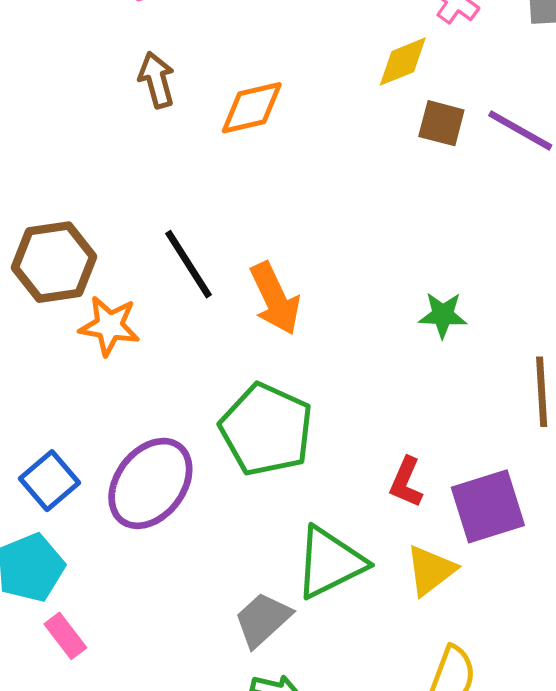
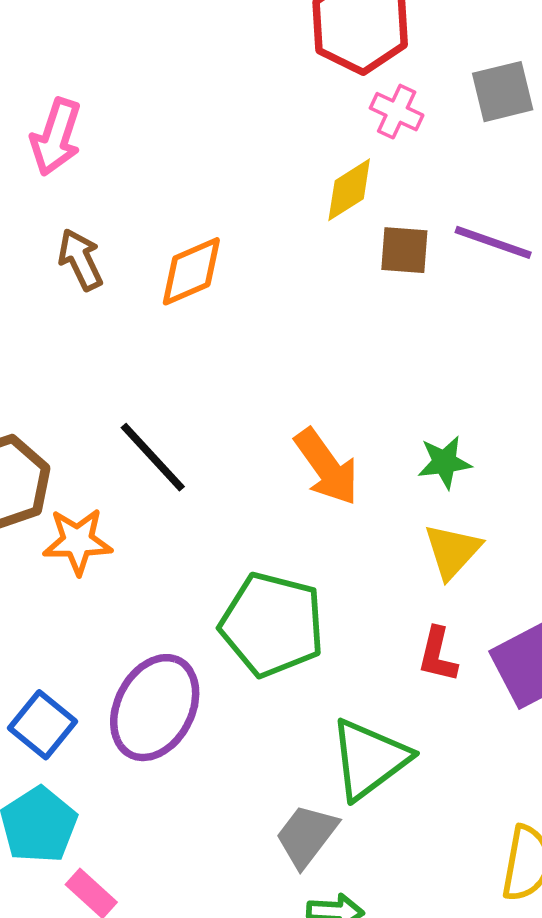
orange arrow: (275, 299) -> (327, 467), moved
yellow triangle: (431, 570) -> (452, 551), moved

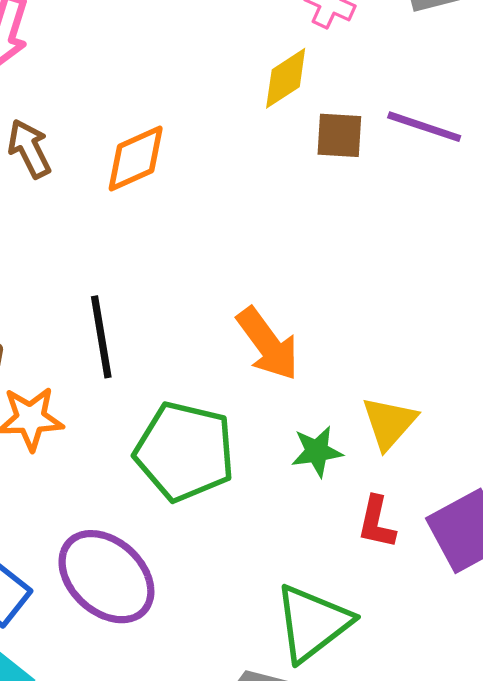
black line: (153, 457) -> (101, 337), turned 34
green star: (445, 462) -> (317, 451), moved
green pentagon: (272, 625) -> (185, 452), moved
purple ellipse: (155, 708) -> (106, 577), turned -74

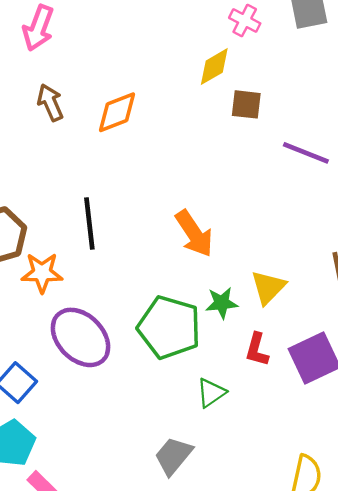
purple line: (424, 127) -> (306, 153), moved
green pentagon: (185, 452) -> (169, 327), moved
purple ellipse: (106, 577) -> (80, 337), moved
green triangle: (313, 623) -> (211, 393), moved, size x0.6

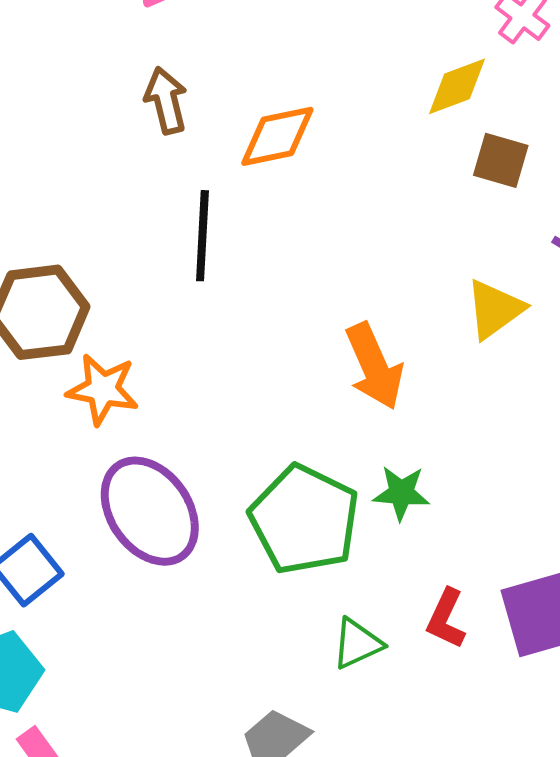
black line: (89, 224) -> (202, 236), moved
yellow triangle: (268, 287) -> (495, 309), moved
red L-shape: (257, 350) -> (446, 619), moved

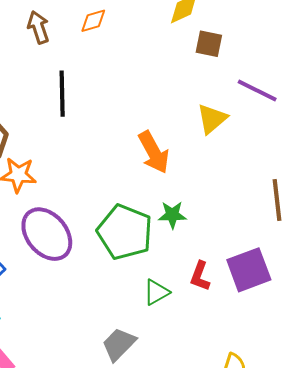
orange diamond: (277, 136) -> (93, 21), moved, size x0.7

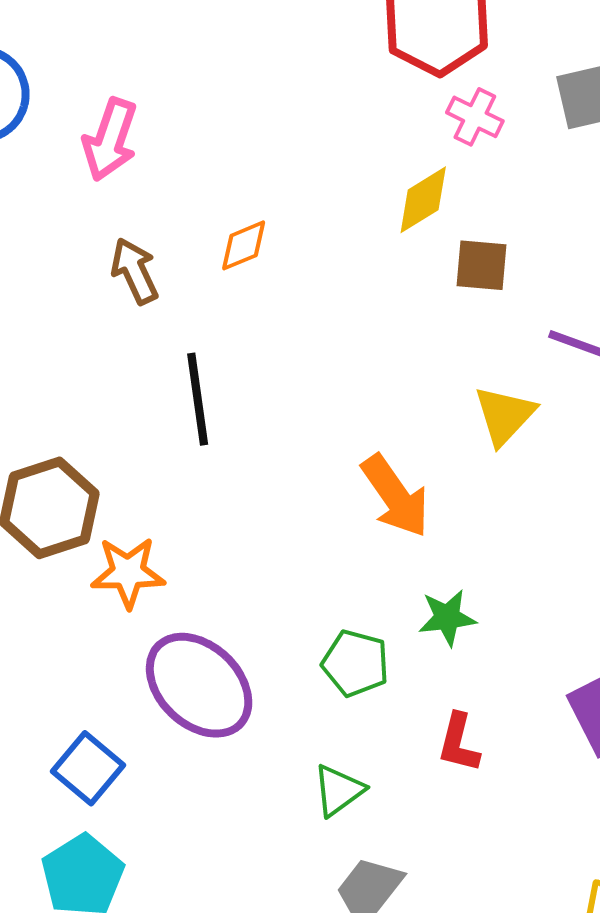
green pentagon: (125, 232) -> (355, 663), size x0.6
red L-shape: (200, 276) -> (459, 743), moved
green triangle: (156, 292) -> (339, 790), moved

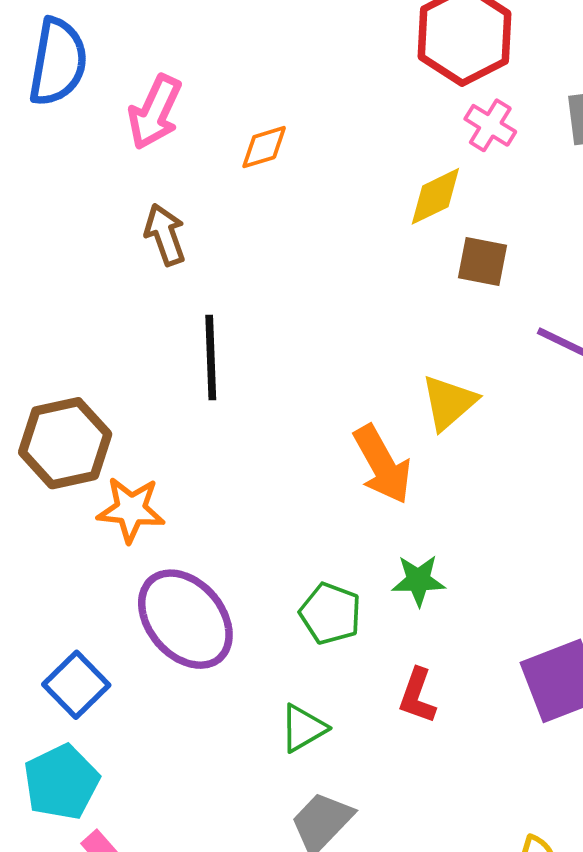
orange diamond: (244, 245) -> (264, 147), moved
yellow triangle: (505, 415) -> (449, 402), moved

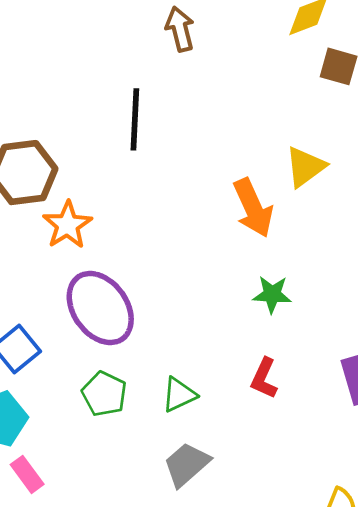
brown arrow: (165, 235) -> (180, 29), moved
orange star: (131, 510) -> (67, 225), turned 30
green pentagon: (330, 614) -> (104, 394), moved

